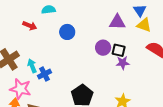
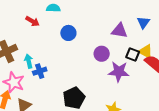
yellow triangle: (144, 25) -> (146, 51), moved
black square: (119, 50) -> (133, 55), moved
purple star: (123, 63) -> (119, 72), size x1.5

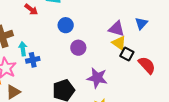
yellow triangle: (146, 51) -> (119, 43), moved
purple circle: (102, 54) -> (78, 48), moved
purple star: (119, 72) -> (97, 78), moved

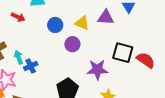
yellow triangle: (119, 43) -> (82, 23), moved
black square: (127, 54) -> (123, 53), moved, size x1.5
red semicircle: (147, 65) -> (146, 60), moved

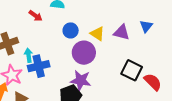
purple circle: (72, 44) -> (84, 53), size x1.5
blue cross: (31, 66) -> (39, 66), size x1.5
purple star: (97, 70) -> (81, 80), moved

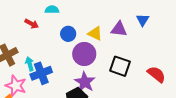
black square: (132, 70) -> (120, 66), moved
purple star: (81, 80) -> (85, 82), turned 30

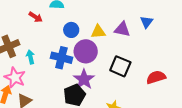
yellow triangle: (95, 33) -> (98, 32), turned -35
blue cross: (41, 73) -> (61, 58), moved, turned 30
red semicircle: (156, 74) -> (156, 77), turned -60

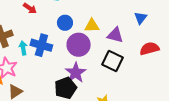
purple triangle: (122, 29) -> (115, 35), moved
blue cross: (61, 58) -> (41, 45), moved
red semicircle: (156, 77) -> (149, 49), moved

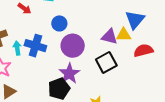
blue triangle: (140, 18) -> (135, 20), size x1.5
yellow triangle: (92, 26) -> (124, 35), moved
black square: (112, 61) -> (106, 62), turned 35

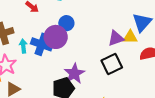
purple triangle: (109, 37) -> (116, 38), turned -36
purple circle: (73, 46) -> (56, 37), moved

